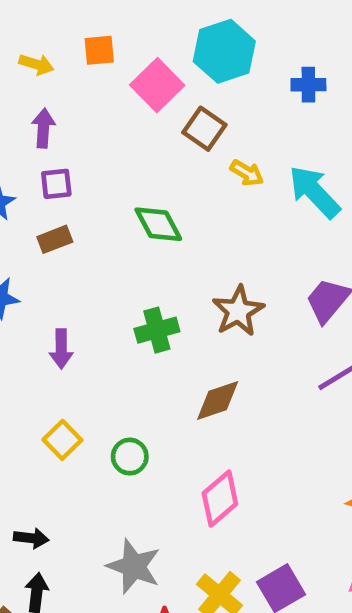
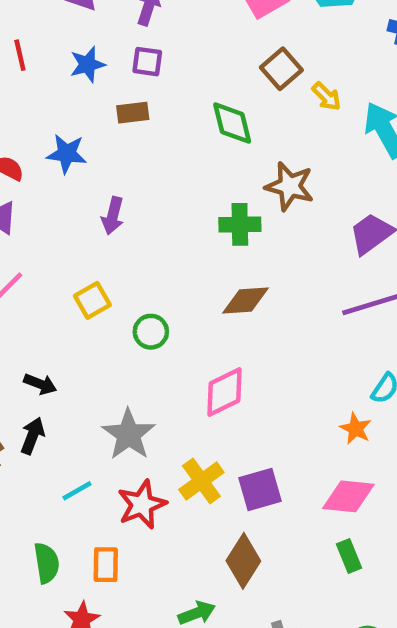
brown square: (204, 129) -> (281, 69), moved
brown star: (238, 311) -> (290, 186), moved, turned 30
green cross: (157, 330) -> (240, 224), moved

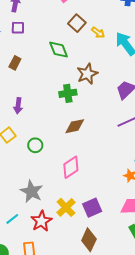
brown rectangle: (133, 113) -> (15, 63), moved, turned -48
brown star: (290, 186) -> (87, 74), turned -30
purple arrow: (113, 216) -> (18, 106), moved

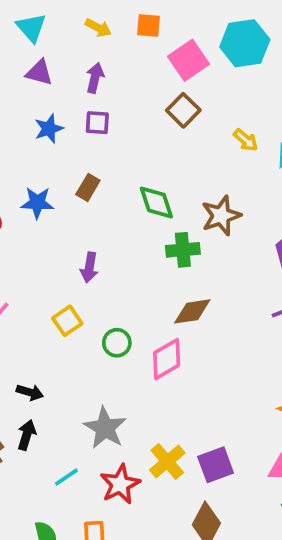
brown square: (77, 23) -> (183, 110), moved
green diamond: (59, 50) -> (156, 203), moved
pink diamond: (71, 167) -> (167, 359), moved

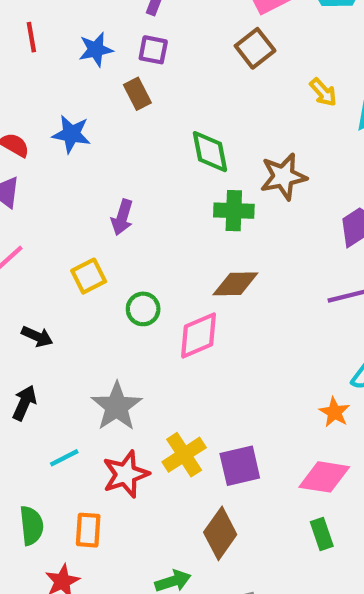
brown rectangle: (88, 187) -> (137, 94), moved, turned -65
black arrow: (30, 392) -> (37, 336), moved

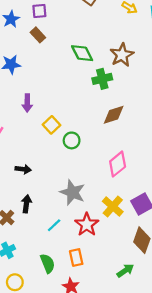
purple arrow: (122, 217) -> (27, 103), moved
yellow square: (89, 276) -> (52, 125), moved
pink diamond: (199, 335) -> (118, 164), moved

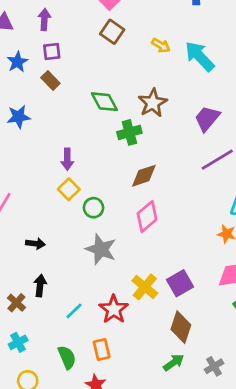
purple arrow: (27, 103) -> (67, 159), moved
pink diamond: (118, 164) -> (147, 216), moved
gray star: (72, 192) -> (101, 249), moved
green arrow: (125, 271) -> (174, 363), moved

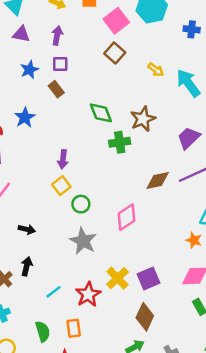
blue star: (19, 117) -> (25, 117), turned -30
brown diamond: (144, 176) -> (158, 180), moved

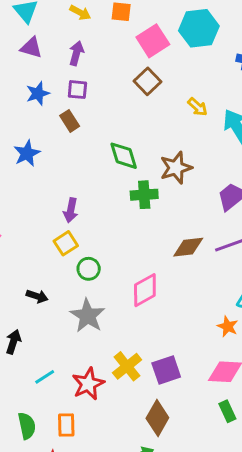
black arrow: (27, 229) -> (37, 296), moved

